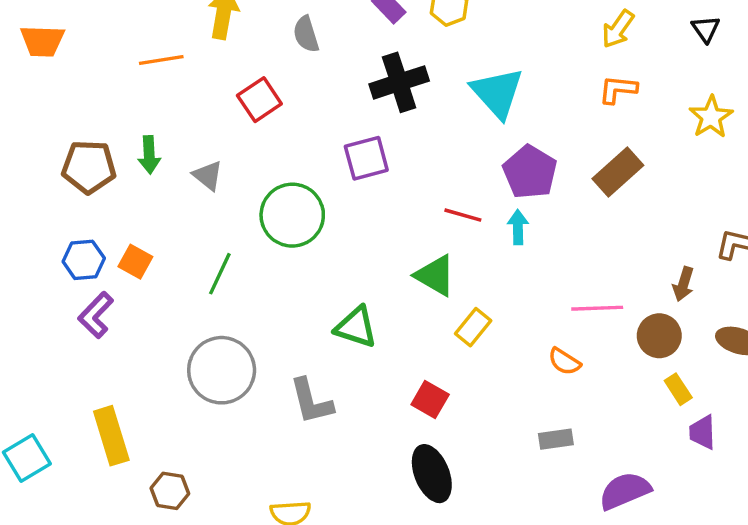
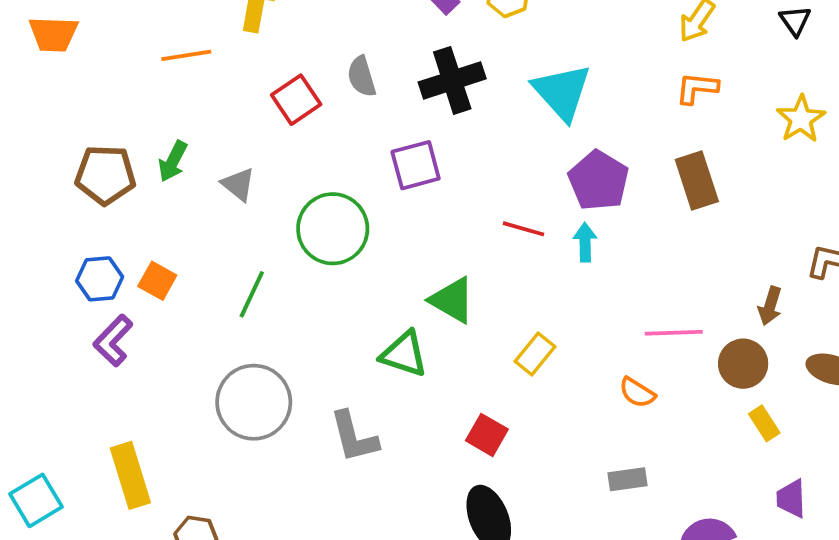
gray semicircle: (306, 34) -> (362, 77), moved
green arrow: (149, 155) -> (173, 161), turned 30
brown rectangle: (618, 172) -> (697, 181), turned -66
green triangle: (435, 275) -> (452, 300), moved
purple trapezoid: (702, 432) -> (791, 499), moved

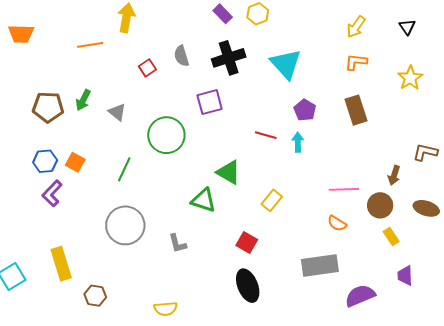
red square: (296, 100) -> (147, 68), size x0.7
purple pentagon: (599, 181) -> (305, 110), size x0.7
orange semicircle: (637, 393) -> (337, 223), moved
gray L-shape: (354, 437) -> (177, 243), size x0.7
gray rectangle: (627, 479) -> (320, 266), size x1.8

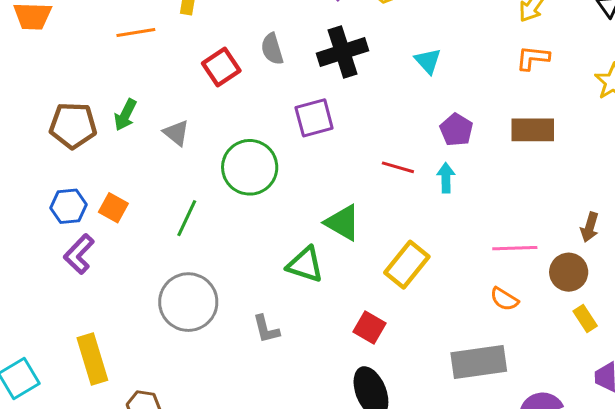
cyan triangle: (286, 64) -> (428, 61), size x0.6
red square: (147, 68) -> (221, 67), size x1.4
brown rectangle: (356, 110) -> (533, 130), turned -72
yellow rectangle: (272, 200) -> (407, 265), size x1.4

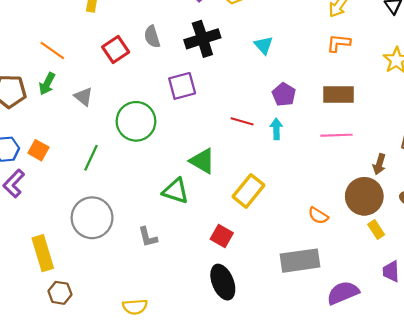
orange line: (136, 33) -> (52, 51), moved, turned 44
pink line: (515, 248) -> (336, 135), moved
brown circle: (569, 272) -> (364, 196), size x1.4
yellow rectangle: (92, 359) -> (43, 253), moved

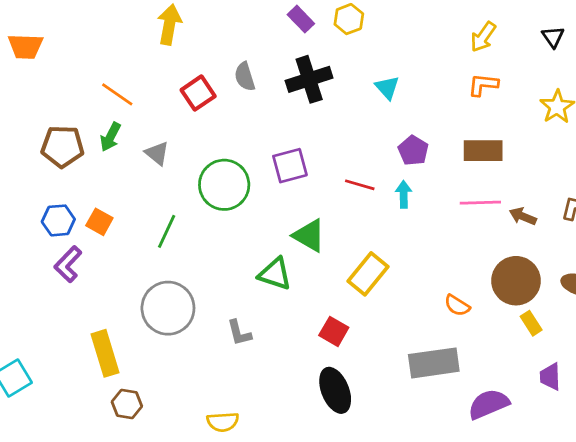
purple square: (182, 86) -> (290, 166), moved
brown arrow: (379, 164) -> (523, 216), moved, turned 96

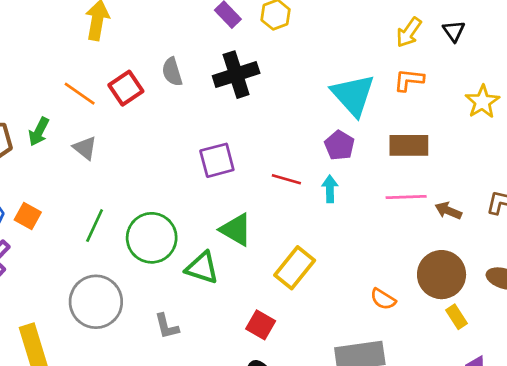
black triangle: (553, 37) -> (454, 31), moved
cyan triangle: (387, 88) -> (353, 95), moved, size x1.8
orange line: (117, 94) -> (80, 94), moved
green circle: (224, 185) -> (152, 238), moved

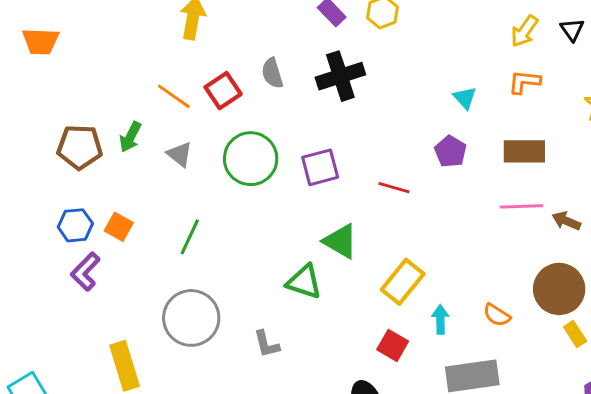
cyan triangle: (353, 95) -> (465, 98), size x0.5
cyan arrow: (330, 189) -> (440, 319), moved
green circle: (152, 238) -> (251, 159), moved
red square: (261, 325) -> (393, 345), moved

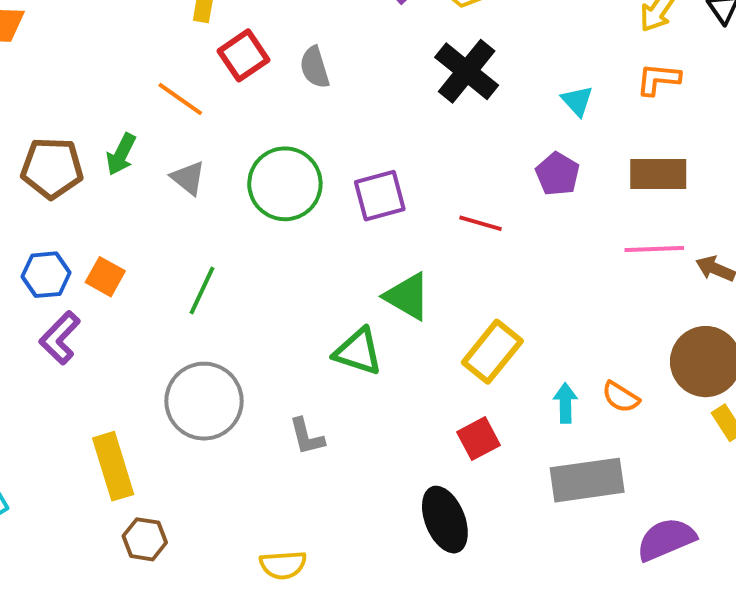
black cross: (340, 76) -> (467, 71), moved, turned -33
red square: (223, 91) -> (243, 55), moved
cyan arrow: (440, 319) -> (565, 403), moved
red square: (393, 345) -> (478, 439), turned 32

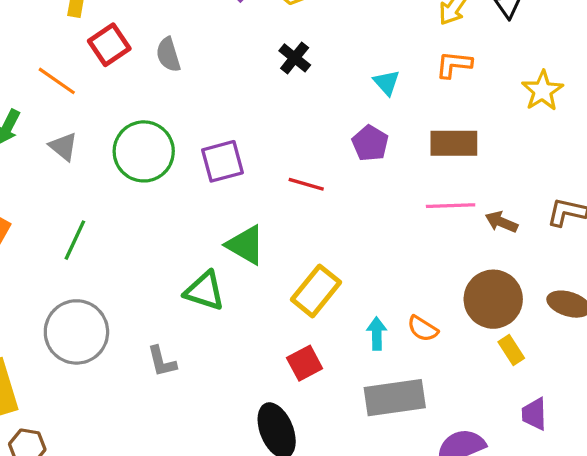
black cross: (467, 71) -> (295, 58), size x0.6

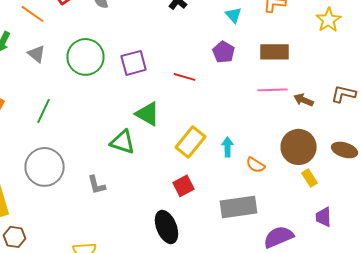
cyan arrow: (377, 334) -> (228, 147), moved

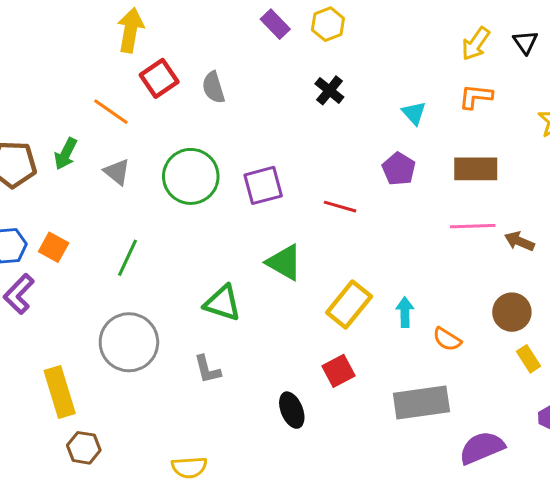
green triangle: (122, 142) -> (222, 303), moved
brown circle: (298, 147) -> (512, 312), size x0.7
black ellipse: (166, 227) -> (292, 410), moved, size x0.7

